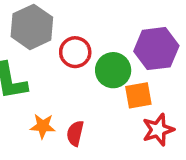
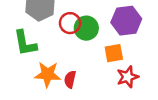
green circle: (113, 70) -> (86, 28), moved
orange star: (43, 126) -> (48, 74), size x1.5

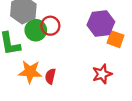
green circle: (86, 28) -> (36, 30), moved
orange square: (114, 53) -> (116, 39), moved, turned 30

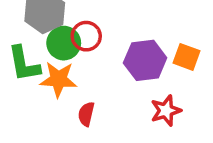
purple hexagon: (101, 23) -> (145, 60), moved
orange star: (30, 72) -> (59, 79), moved

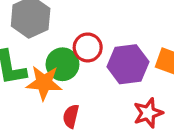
red circle: (86, 36) -> (88, 47), moved
green circle: (64, 43) -> (62, 64), moved

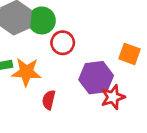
green circle: (62, 64) -> (42, 20), moved
purple hexagon: (128, 64) -> (96, 78), moved

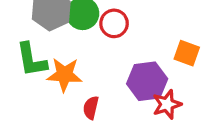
red circle: (63, 43) -> (114, 23), moved

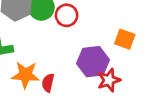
orange star: (64, 75) -> (26, 75), moved

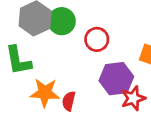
red circle: (67, 15) -> (97, 39), moved

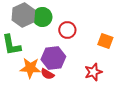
purple hexagon: (116, 79) -> (53, 58), moved
red semicircle: (69, 101) -> (47, 74), turned -72

